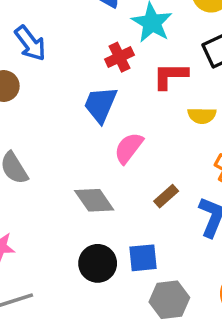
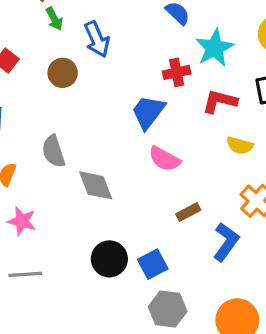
pink semicircle: (129, 148) -> (164, 159), turned -112
gray diamond: (94, 200) -> (96, 185), moved
blue square: (143, 258) -> (153, 264), turned -36

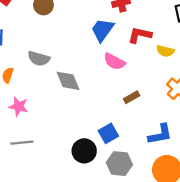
red L-shape: (220, 101) -> (140, 35), moved
gray semicircle: (53, 151) -> (39, 59), turned -55
blue L-shape: (226, 242) -> (160, 134), moved, turned 45
black circle: (109, 259) -> (84, 151), moved

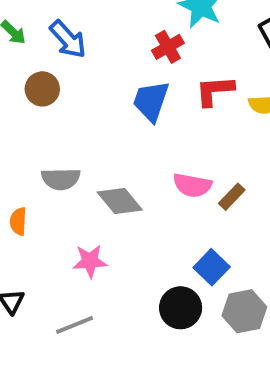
pink semicircle: (114, 62) -> (192, 185), moved
pink star: (19, 107) -> (90, 261), moved

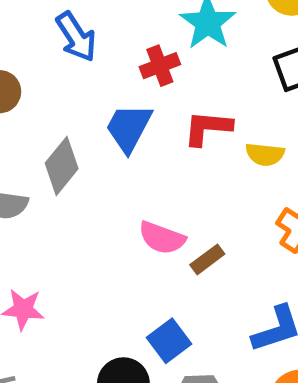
blue arrow: (68, 39) -> (76, 37), moved
gray diamond: (120, 201) -> (62, 166), moved, turned 69

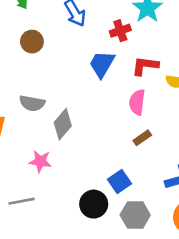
gray diamond: (62, 166) -> (63, 124), moved
pink semicircle: (162, 238) -> (137, 102), moved, turned 75

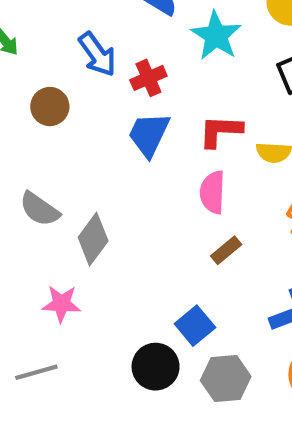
red cross: (120, 31) -> (148, 78), moved
brown circle: (32, 42) -> (50, 107), moved
gray semicircle: (32, 103) -> (39, 209), turned 30

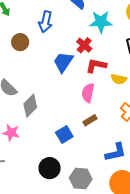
cyan star: (216, 36) -> (101, 22), turned 30
blue arrow: (97, 54) -> (46, 22), turned 40
red cross: (148, 78) -> (84, 45), moved, turned -35
blue square: (195, 326) -> (64, 134), moved

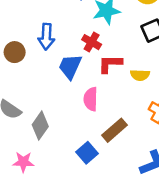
blue arrow: (46, 22) -> (46, 37), moved
pink semicircle: (88, 93) -> (91, 99), moved
brown rectangle: (90, 120) -> (115, 130), size x1.5

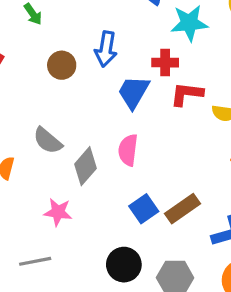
red cross: (92, 42) -> (165, 63), turned -36
pink semicircle: (91, 99) -> (128, 150), moved
brown rectangle: (115, 130) -> (182, 209), moved

